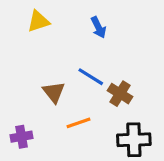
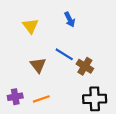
yellow triangle: (38, 21) -> (30, 26), moved, turned -49
orange line: (78, 123) -> (41, 99), moved

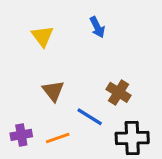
blue line: (64, 54) -> (90, 117), moved

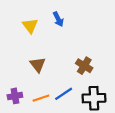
blue arrow: (97, 27) -> (58, 19), moved
blue line: (90, 117) -> (64, 94), moved, turned -66

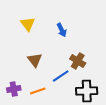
blue arrow: (58, 19) -> (62, 30), moved
blue line: (64, 94) -> (61, 76), moved

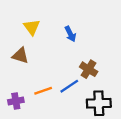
brown triangle: (35, 60) -> (20, 56), moved, turned -35
orange line: (38, 91) -> (43, 91), moved

